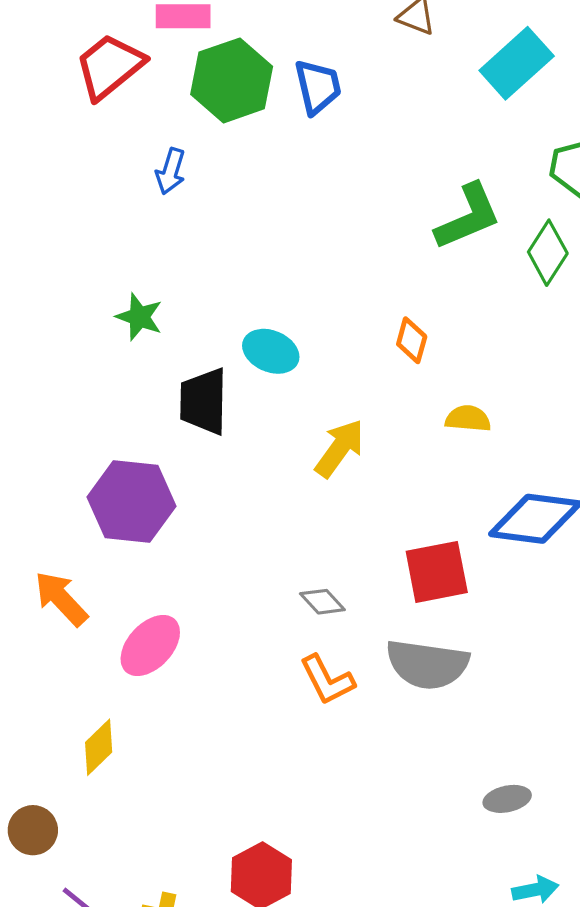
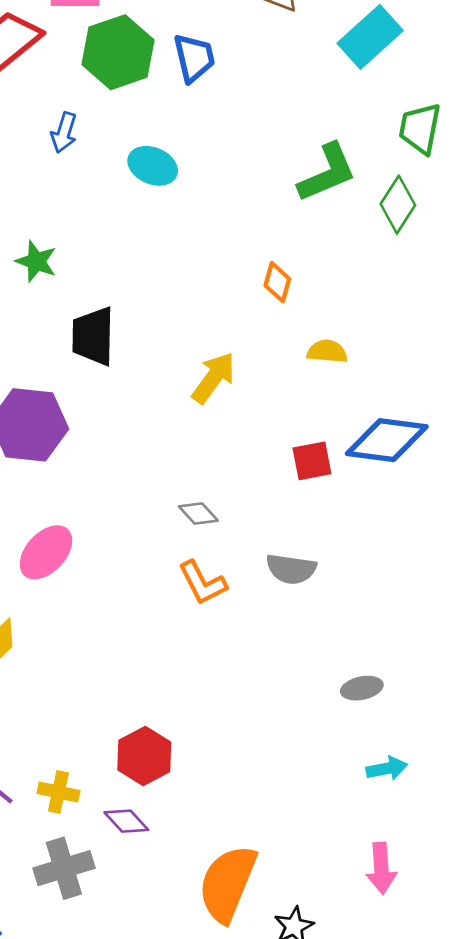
cyan ellipse: (271, 351) -> (153, 166), moved
red square: (437, 572) -> (312, 461), moved, size x0.7
gray semicircle: (427, 664) -> (291, 569), size x0.7

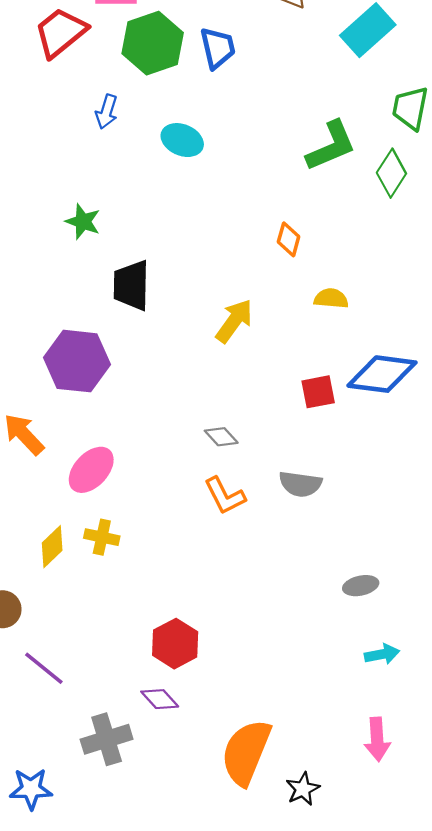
yellow cross: (58, 792) -> (102, 537), moved

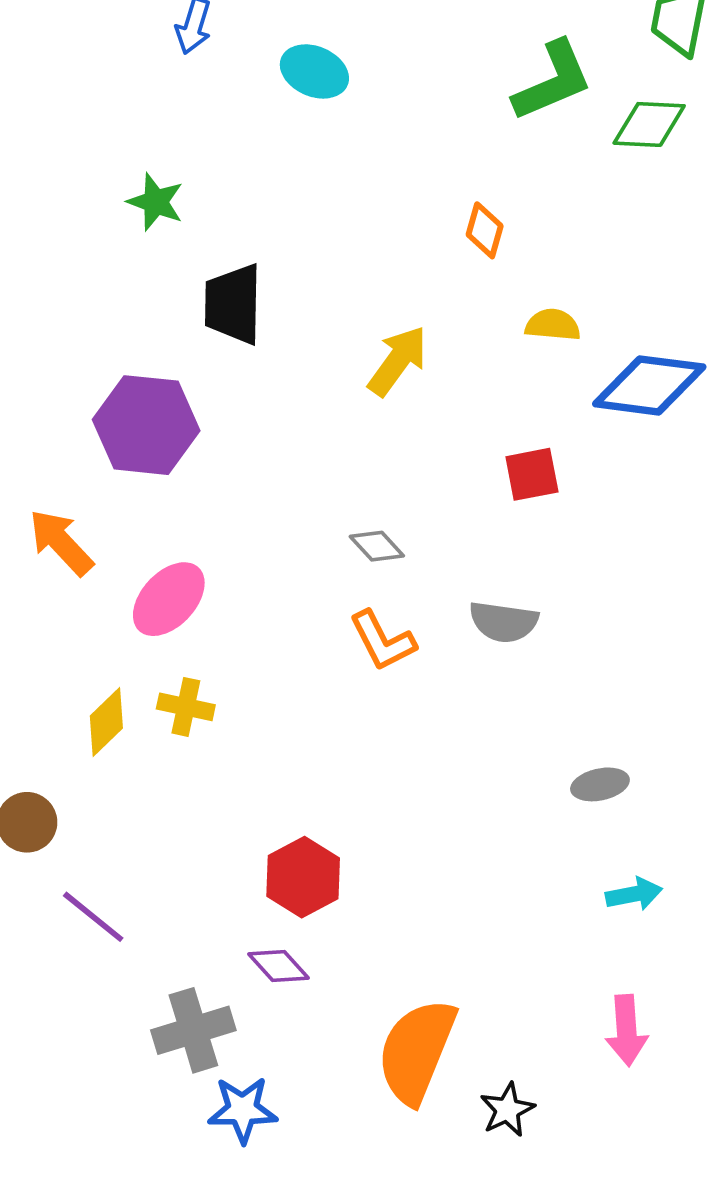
green diamond: (391, 173) -> (649, 124), turned 60
blue diamond: (382, 374) -> (649, 385), moved
blue star: (31, 789) -> (243, 1110), moved

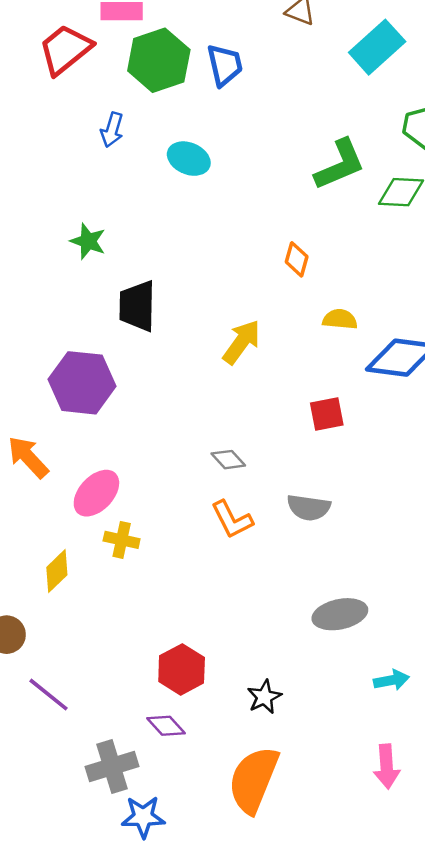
yellow cross: (186, 707) -> (122, 540), moved
gray ellipse: (600, 784) -> (340, 614), moved, size x1.5
black star: (507, 1110) -> (264, 697), moved

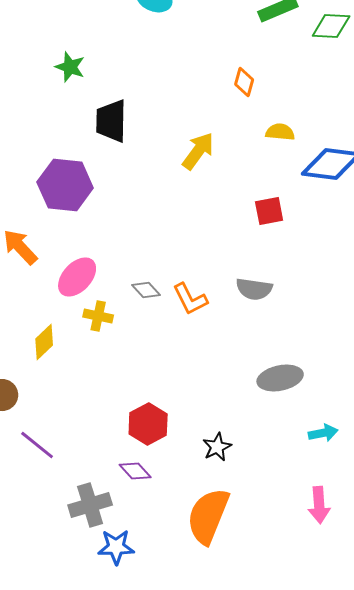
gray diamond: (228, 460) -> (146, 290), moved

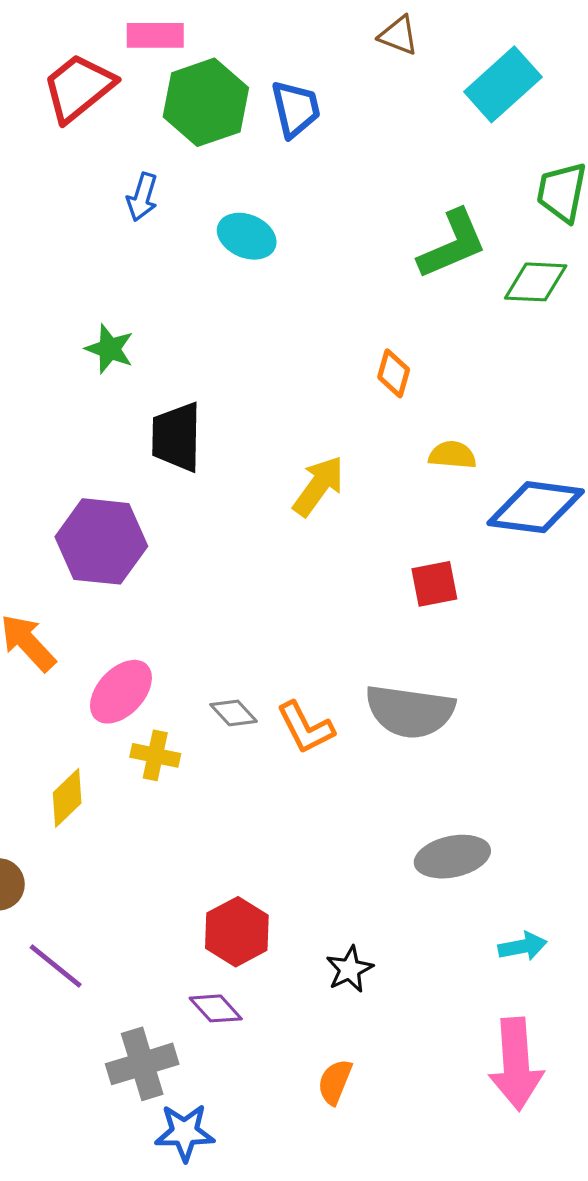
gray semicircle: (254, 289) -> (410, 711), size x1.5
pink arrow: (319, 505) -> (516, 1064), size x1.5
orange semicircle: (208, 516) -> (335, 1082), size x0.5

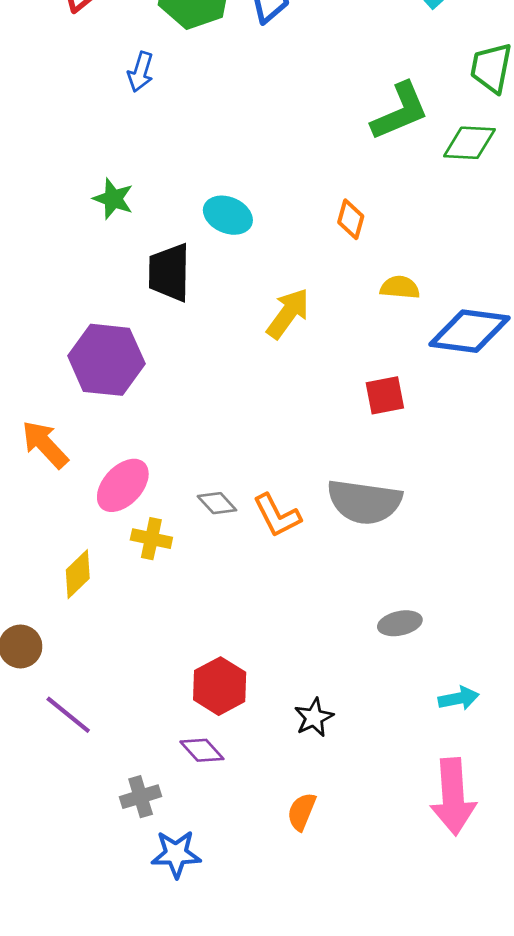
cyan ellipse: (247, 236) -> (228, 215), moved
gray ellipse: (452, 857) -> (400, 623), size x0.7
gray cross: (142, 1064) -> (141, 797), size x0.7

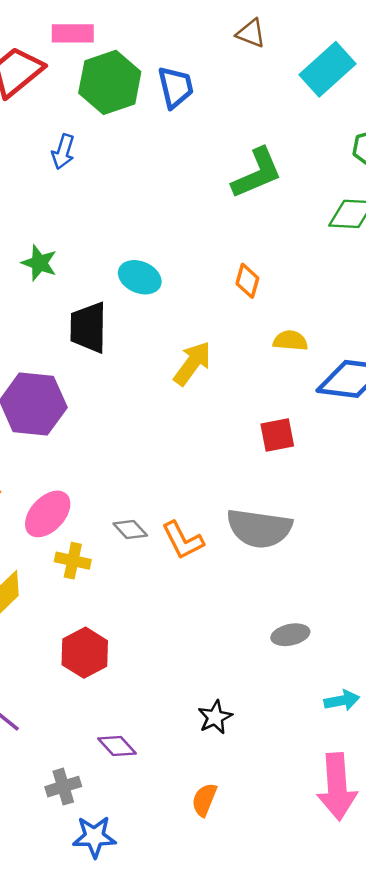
green L-shape: (400, 111) -> (257, 173), moved
red hexagon: (220, 686) -> (85, 653), moved

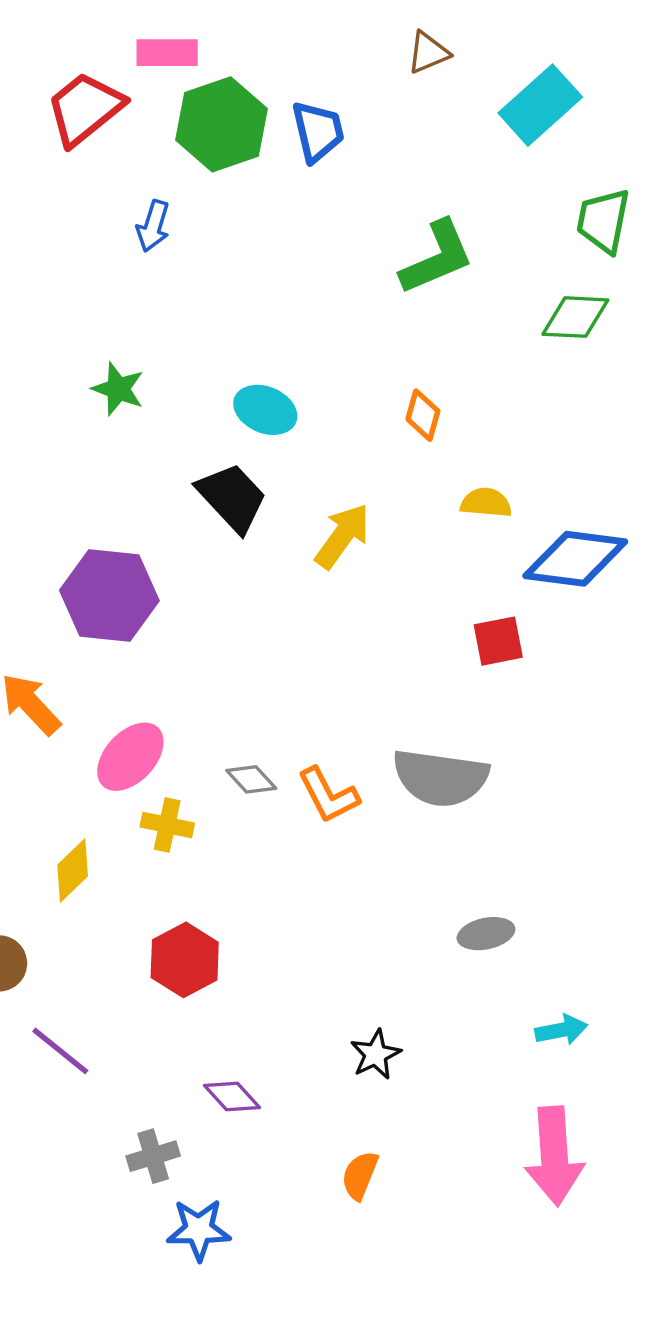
brown triangle: (251, 33) -> (428, 53), turned -44
black trapezoid: (88, 327) -> (232, 497), moved, turned 136
red square: (277, 435) -> (498, 641), moved

